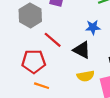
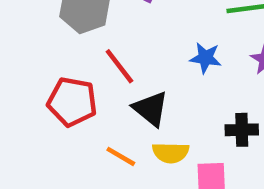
black triangle: (82, 50) -> (151, 109), moved
orange line: (42, 86) -> (121, 156), moved

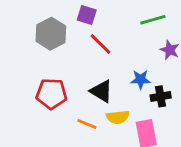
blue star: (206, 58) -> (141, 79), moved
red line: (119, 66) -> (100, 44), moved

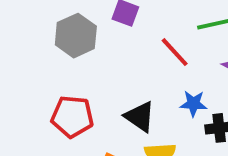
red line: (100, 44) -> (175, 52), moved

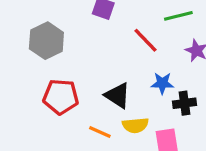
gray hexagon: (76, 36) -> (46, 41), moved

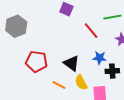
gray hexagon: (46, 41) -> (16, 26), moved
yellow semicircle: (135, 125) -> (81, 82), turned 63

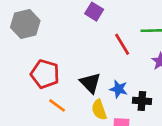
blue star: (100, 58) -> (119, 89), moved
orange line: (59, 85) -> (57, 105), moved

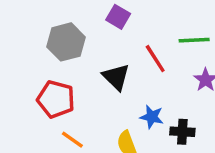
gray hexagon: (25, 24) -> (66, 42), moved
black triangle: (90, 83) -> (116, 77), moved

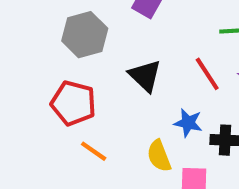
red line: (155, 59) -> (207, 74), moved

